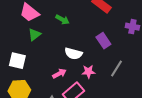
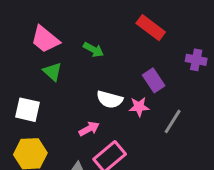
green triangle: (34, 35) -> (52, 72), turned -40
pink star: (88, 72) -> (139, 107), moved

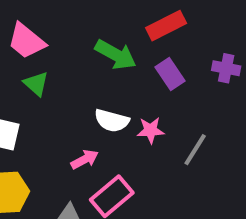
red rectangle: (151, 28) -> (166, 26), turned -64
green arrow: (93, 50) -> (116, 55), moved, size x1.5
purple rectangle: (154, 80) -> (170, 74), moved

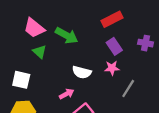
green arrow: (116, 55) -> (67, 35), moved
pink star: (151, 130) -> (112, 68), moved

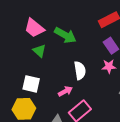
white semicircle: (82, 72) -> (80, 70), turned -114
white square: (21, 80) -> (31, 84), moved

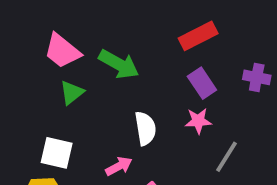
green triangle: (39, 51) -> (72, 93), turned 40

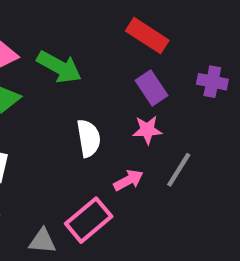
red rectangle: (198, 36) -> (147, 36), turned 60
pink arrow: (119, 166) -> (128, 180), moved

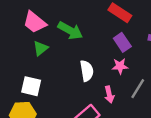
pink arrow: (128, 180) -> (109, 95), turned 105

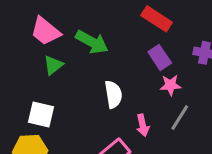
pink star: (120, 66) -> (170, 85), moved

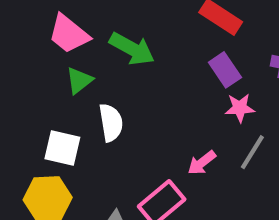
white semicircle: (113, 94) -> (111, 123), moved
pink arrow: (143, 125) -> (202, 163), turned 65

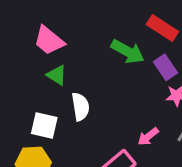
green arrow: (132, 49) -> (128, 52), moved
green triangle: (79, 80) -> (57, 75), turned -50

